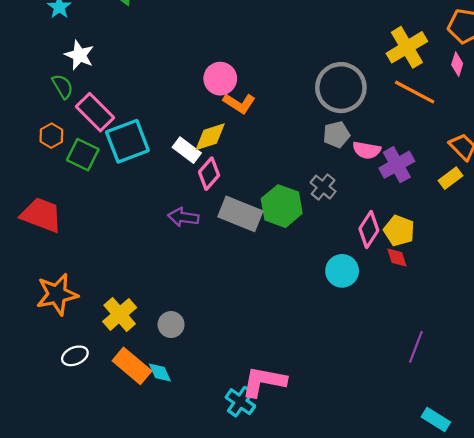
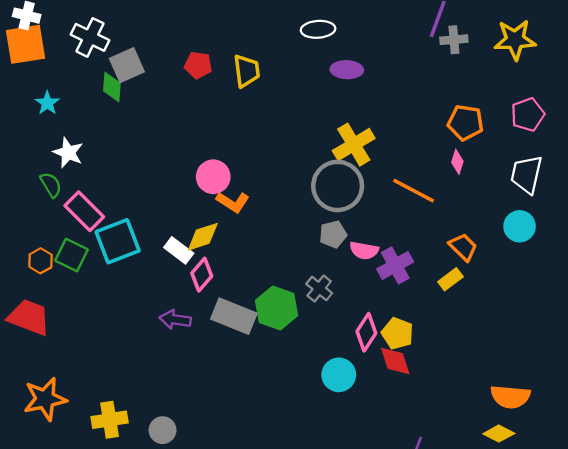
yellow cross: (407, 47) -> (354, 145), moved
orange hexagon: (51, 136) -> (40, 261), moved
red diamond: (397, 257) -> (395, 361), size x1.4
yellow cross: (120, 314) -> (110, 420), turned 32

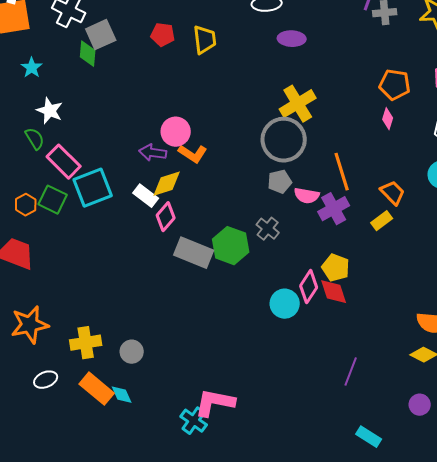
orange line: (414, 191) -> (342, 172), moved, turned 45
purple arrow: (175, 320) -> (153, 153), moved
pink diamond: (366, 332) -> (309, 287), moved

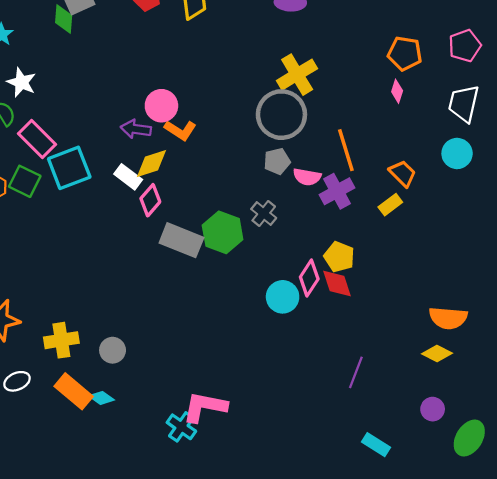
cyan diamond: (122, 395) -> (101, 398), turned -30

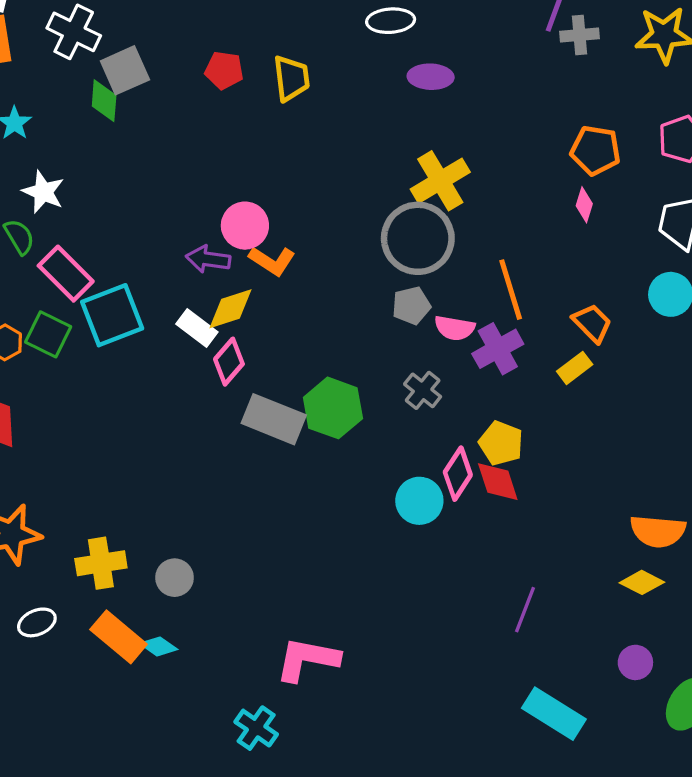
gray cross: (264, 213) -> (423, 390), moved
cyan cross: (181, 427) -> (256, 728), moved
cyan rectangle: (376, 445) -> (554, 714), size x1.5

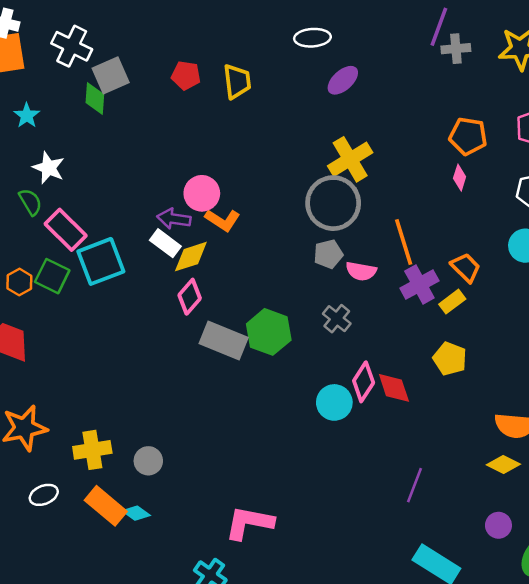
purple ellipse: (431, 77) -> (343, 80), turned -44
white rectangle: (197, 328) -> (165, 243), moved
purple cross: (498, 349) -> (419, 285), moved
yellow pentagon: (501, 443) -> (450, 359), moved

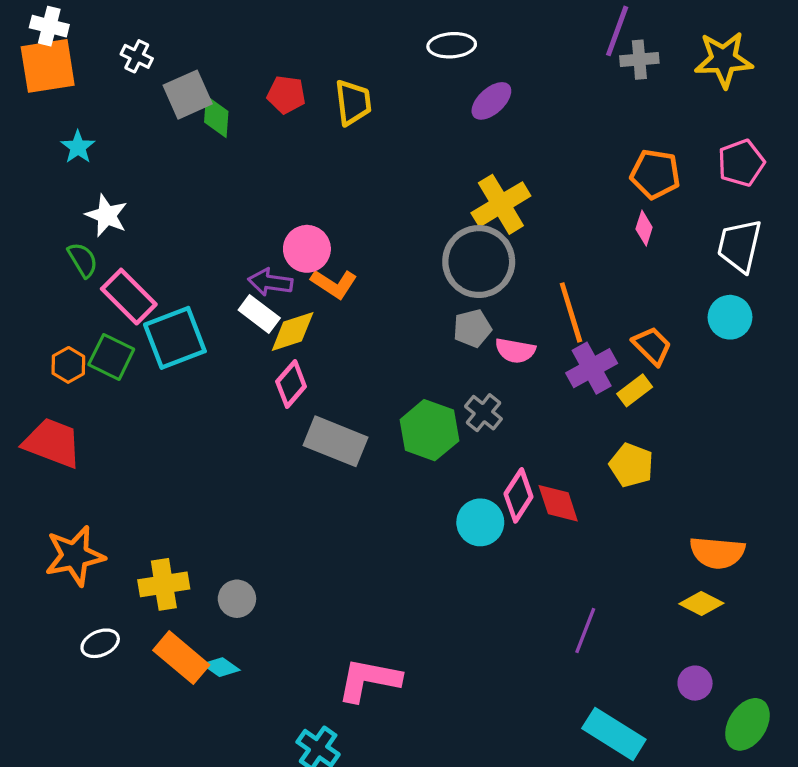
white cross: (72, 46) -> (137, 56), size x0.6
green diamond: (95, 98) -> (216, 117), moved
green hexagon: (269, 332) -> (429, 430), moved

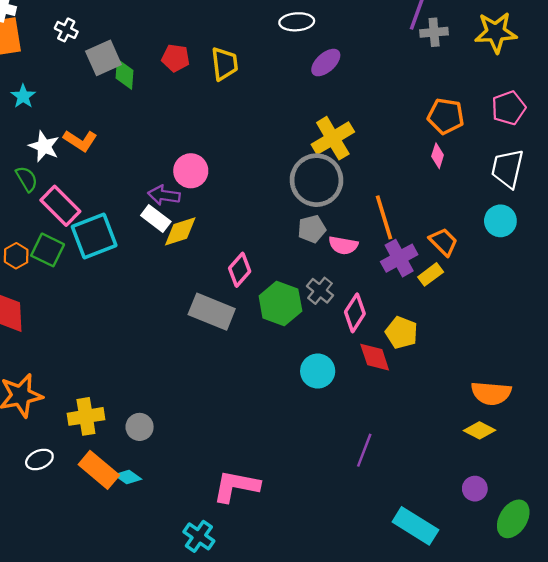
orange L-shape: (334, 284) -> (80, 141), moved
pink diamond: (291, 384) -> (240, 270), moved
yellow pentagon: (631, 465) -> (401, 333), moved
pink diamond: (518, 495) -> (355, 313), moved
purple line: (585, 631) -> (364, 450), moved

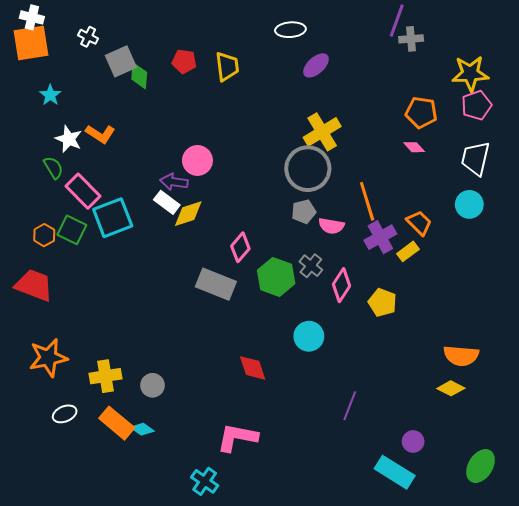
yellow star: (496, 32) -> (470, 74), moved
pink diamond: (438, 156) -> (414, 147), turned -60
red diamond: (375, 357) -> (253, 368), moved
purple circle: (475, 489) -> (413, 441), moved

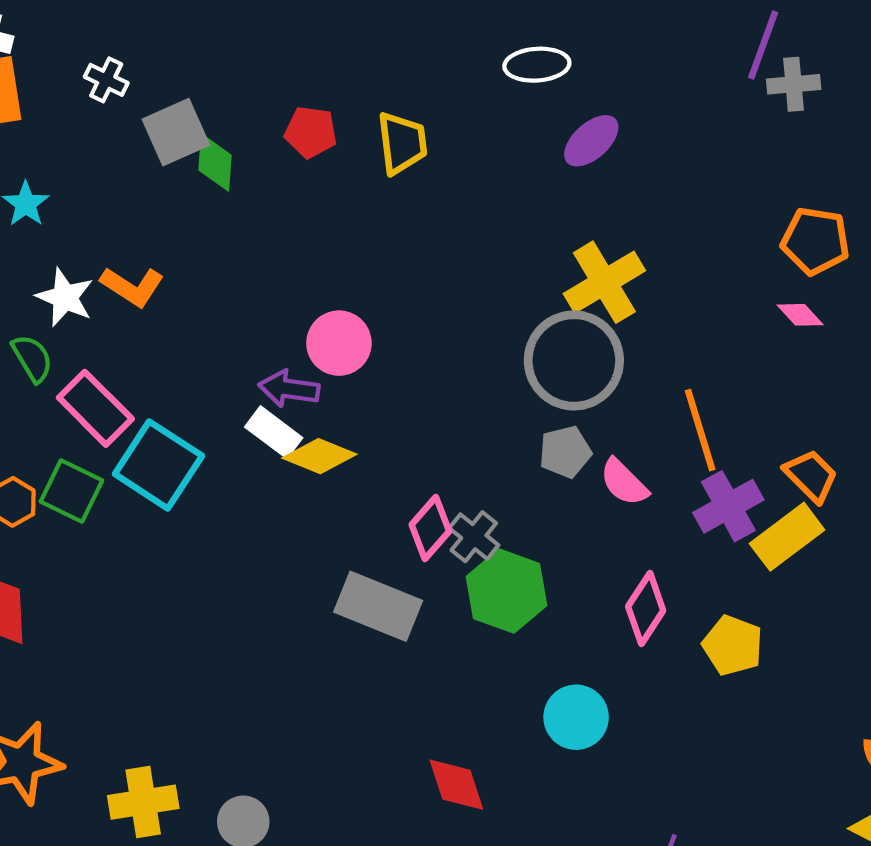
yellow diamond: (188, 214) -> (319, 456), turned 40
cyan square: (113, 218) -> (158, 465), turned -36
pink semicircle: (331, 226) -> (624, 482), turned 35
yellow rectangle: (408, 251) -> (787, 537), size x1.5
gray cross: (311, 266) -> (474, 537), moved

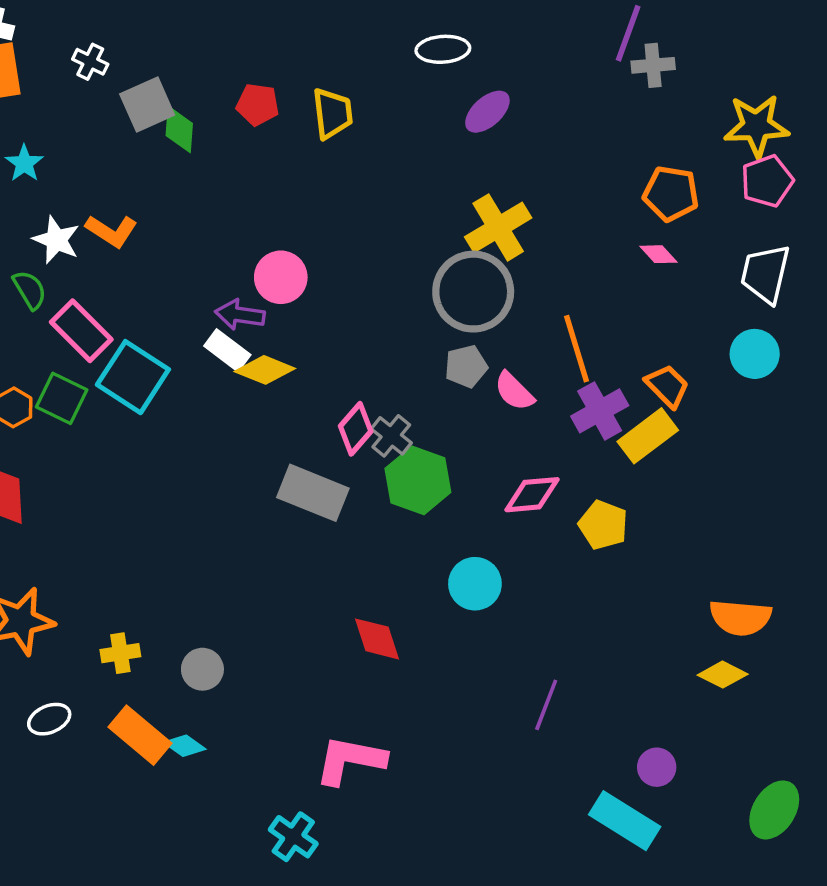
pink diamond: (646, 608) -> (532, 495), turned 52
yellow cross: (143, 802) -> (120, 653), size x0.7

